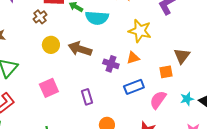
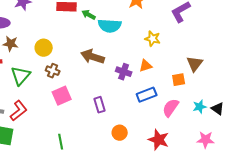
brown cross: (40, 17) -> (53, 71), moved, turned -32
yellow star: (140, 31) -> (153, 39), size x0.7
yellow circle: (51, 45) -> (44, 48), moved

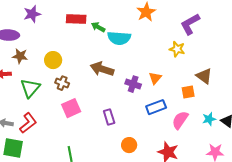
yellow star: (153, 39) -> (177, 49), moved
brown triangle: (195, 64) -> (204, 76), turned -30
orange triangle: (146, 66) -> (155, 78), turned -32

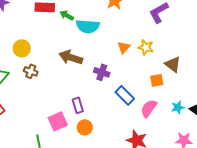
yellow star: (177, 49) -> (146, 47), moved
orange triangle: (155, 78) -> (124, 47), moved
blue rectangle: (156, 107) -> (125, 95), turned 66
pink square: (71, 108) -> (58, 121), moved
orange circle: (129, 145) -> (85, 127), moved

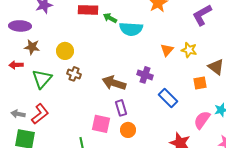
brown arrow: (71, 57) -> (114, 83), moved
pink semicircle: (149, 108) -> (202, 120), moved
pink square: (58, 121) -> (101, 124), turned 36

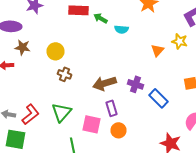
cyan semicircle: (131, 29) -> (122, 29), size x0.6
yellow star: (189, 50) -> (180, 41), moved
purple cross: (145, 75) -> (136, 84), moved
green triangle: (42, 79) -> (62, 112), moved
brown arrow: (114, 83) -> (104, 83), turned -35

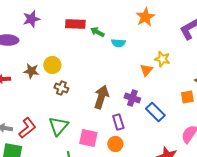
yellow star: (180, 41) -> (162, 59), moved
brown star: (22, 47) -> (31, 71), moved
orange triangle: (158, 50) -> (146, 70), moved
brown arrow: (104, 83) -> (101, 97), turned 125
purple rectangle: (112, 108) -> (118, 122), moved

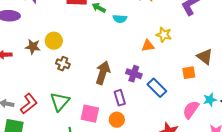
orange triangle: (146, 70) -> (148, 46), turned 40

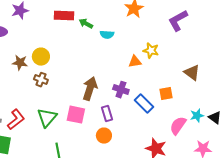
brown cross: (63, 64) -> (41, 80), moved
orange square: (189, 73) -> (166, 94), moved
pink square: (90, 114) -> (76, 115), moved

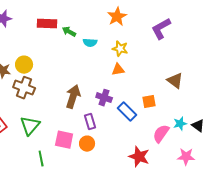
yellow star: (151, 51) -> (120, 49), moved
brown cross: (41, 80) -> (24, 88), size x1.5
pink square: (76, 115) -> (64, 140), moved

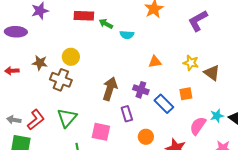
yellow star: (120, 49) -> (191, 63), moved
yellow circle: (24, 65) -> (71, 57), moved
orange circle: (87, 144) -> (146, 137), moved

